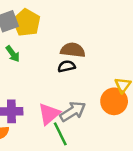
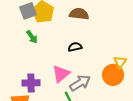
brown semicircle: (73, 50) -> (79, 14), moved
pink triangle: (49, 114) -> (61, 74), moved

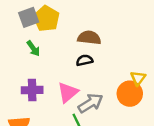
brown semicircle: (79, 14) -> (89, 38), moved
purple cross: (31, 83) -> (32, 90), moved

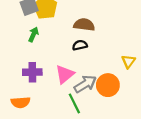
green arrow: (33, 48) -> (33, 34), turned -120
orange circle: (130, 94) -> (108, 85), moved

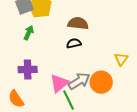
pink triangle: (65, 74) -> (59, 83), moved
orange semicircle: (20, 102) -> (16, 99), turned 60

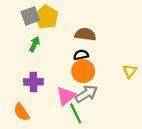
orange circle: (101, 82) -> (83, 71), moved

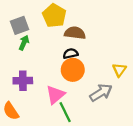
gray square: (30, 16) -> (20, 25), moved
yellow pentagon: (46, 17) -> (54, 16), moved
gray arrow: (86, 94) -> (101, 93), moved

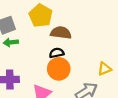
green arrow: (24, 43) -> (11, 42), turned -120
yellow triangle: (119, 70) -> (104, 69), turned 32

